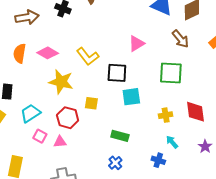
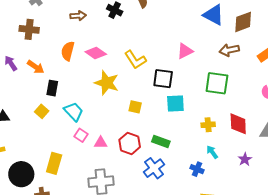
brown arrow: (27, 17) -> (78, 16), size x0.7
brown arrow: (180, 39) -> (229, 50), turned 114
cyan trapezoid: (31, 113) -> (74, 112), turned 75
red hexagon: (68, 118) -> (130, 143), moved
blue cross: (115, 163) -> (154, 168), size x1.5

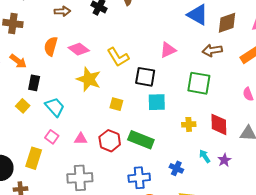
pink square: (81, 135) -> (52, 137), moved
green rectangle: (161, 142) -> (141, 140), size x1.4
cyan arrow: (212, 152) -> (205, 156), moved
blue cross: (154, 168) -> (139, 178), moved, turned 30

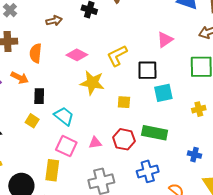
orange semicircle: (51, 46) -> (36, 53), moved
yellow L-shape: (118, 57) -> (117, 56), turned 105
pink square: (52, 137) -> (66, 146), size x1.5
blue cross: (139, 178) -> (148, 171), moved

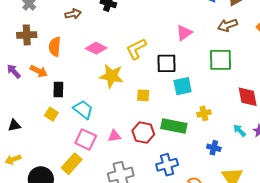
yellow cross: (199, 109) -> (204, 113), moved
yellow rectangle: (52, 170) -> (72, 164), turned 35

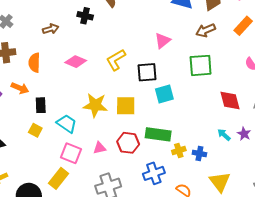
yellow star: (111, 76) -> (95, 105), moved
yellow square: (143, 95) -> (126, 106), size x1.5
yellow cross: (204, 113) -> (179, 150), moved

